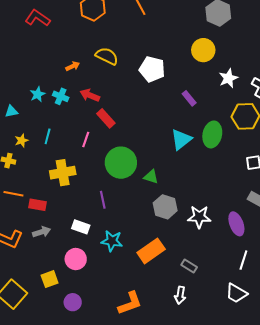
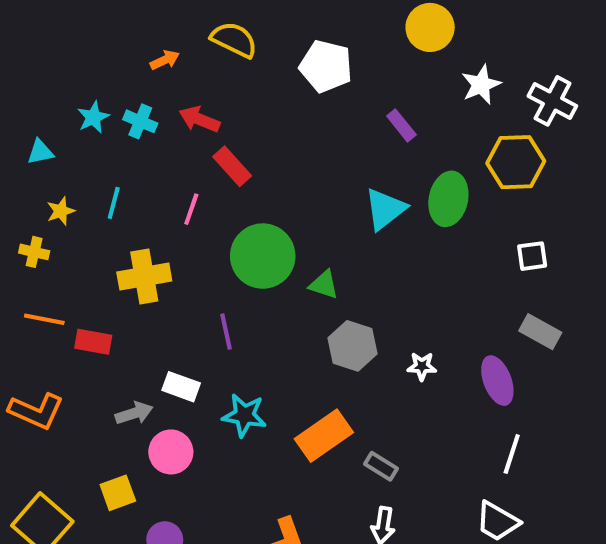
white star: (199, 217) -> (422, 366), size x0.6
gray arrow: (42, 232) -> (134, 413), moved
gray rectangle: (189, 266) -> (381, 466), moved

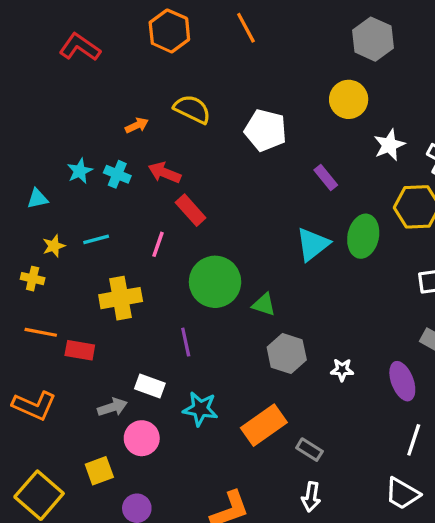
cyan line: (114, 203) -> (96, 239), turned 60

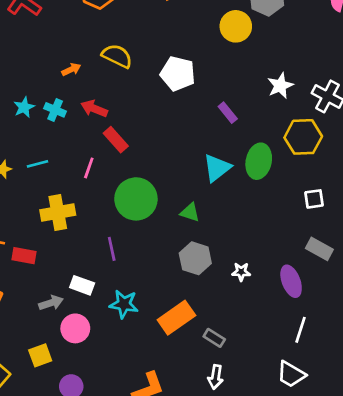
yellow circle: (349, 99) -> (236, 26), moved
green triangle: (264, 305) -> (190, 212), moved

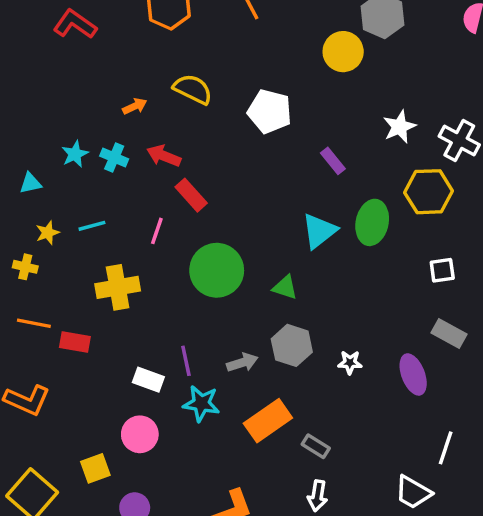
purple line: (112, 249) -> (186, 361), moved
gray arrow: (51, 303) -> (242, 363), moved
white line: (301, 330) -> (446, 448), moved

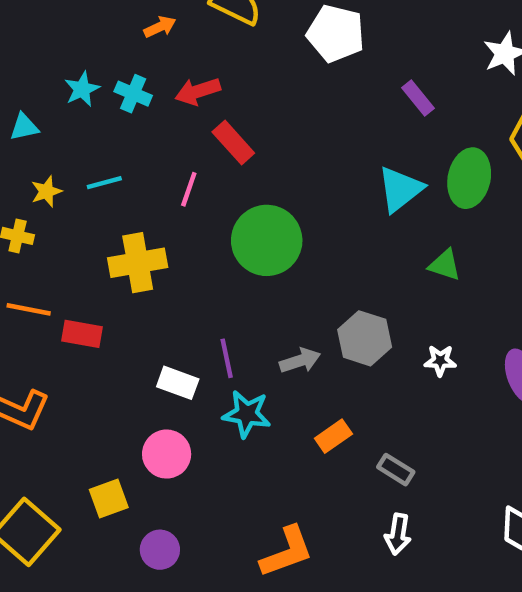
red arrow: (164, 156) -> (198, 91), turned -40
green triangle: (285, 287) -> (445, 265), moved
orange rectangle: (268, 421) -> (333, 436), size x0.6

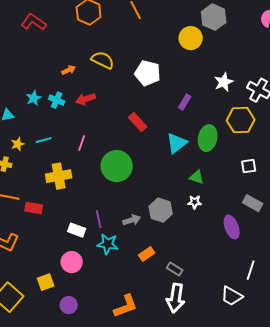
purple rectangle: (418, 98) -> (185, 102), turned 70
red rectangle: (233, 143) -> (138, 122), moved
white star: (440, 361) -> (195, 202), moved
white arrow: (398, 534) -> (176, 298), size x1.6

